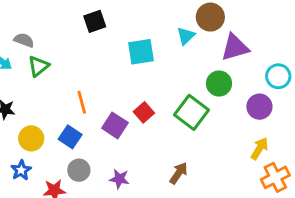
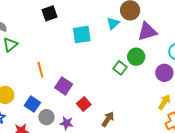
red square: (144, 112) -> (84, 104), moved
green square: (192, 112) -> (120, 68), moved, size x0.6
blue square: (70, 137) -> (32, 104), moved
gray circle: (79, 170) -> (46, 117), moved

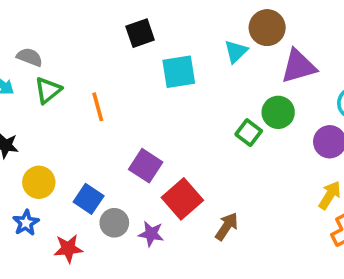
black square: (50, 13) -> (140, 33), moved
orange line: (40, 70) -> (98, 107), moved
red square: (84, 104) -> (182, 199), size x1.5

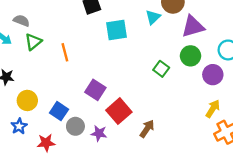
green circle: (278, 112) -> (190, 56), moved

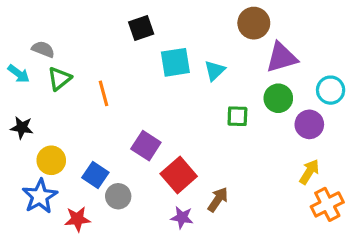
cyan triangle: (153, 17) -> (215, 70), moved
green square: (161, 69) -> (237, 116), turned -35
blue star: (19, 126) -> (40, 196), size x1.5
purple star: (99, 133) -> (182, 217), moved

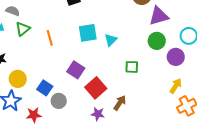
cyan square: (175, 62) -> (88, 33), moved
cyan triangle: (215, 70) -> (111, 40), moved
green square: (237, 116) -> (132, 67), moved

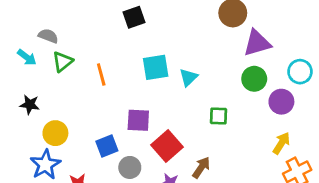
purple square: (76, 70) -> (138, 120), turned -30
blue square: (45, 88) -> (107, 146), moved, turned 35
gray circle: (59, 101) -> (130, 167), moved

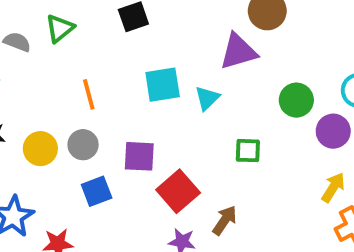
purple triangle: (257, 43) -> (238, 52), moved
green triangle: (63, 62) -> (60, 28), moved
yellow circle: (55, 133) -> (40, 149), moved
gray circle: (130, 167) -> (83, 145), moved

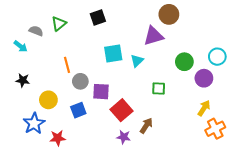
orange line: (89, 94) -> (67, 65), moved
gray circle: (83, 145) -> (80, 81), moved
yellow circle: (40, 149) -> (48, 100), moved

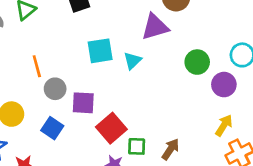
green square: (159, 89) -> (137, 146), moved
blue square: (78, 110) -> (52, 128), turned -35
brown arrow: (146, 126) -> (170, 149), moved

